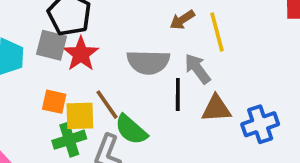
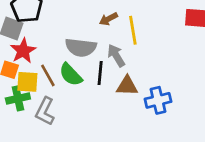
red star: (81, 54) -> (23, 51), moved
green semicircle: (131, 130) -> (71, 75), moved

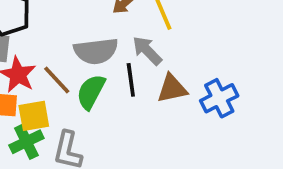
brown line: (48, 75) -> (57, 80), moved
green semicircle: (71, 75) -> (91, 92), turned 85

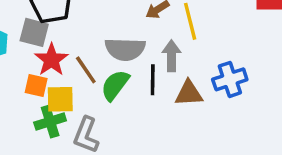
gray arrow: (147, 51) -> (171, 56), turned 36
blue cross: (219, 98) -> (230, 79), moved

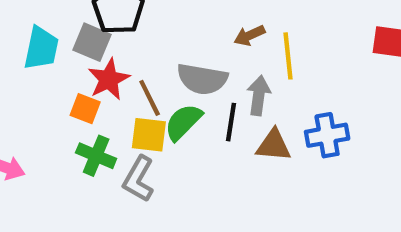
yellow square: (60, 99) -> (149, 135), moved
green cross: (50, 122) -> (96, 156), turned 32

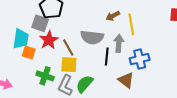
cyan trapezoid: (41, 48) -> (21, 39), moved
orange square: (85, 109) -> (29, 53), moved
green semicircle: (183, 122) -> (85, 84), moved
blue cross: (327, 135) -> (140, 59), moved
brown triangle: (274, 145) -> (126, 80), moved, turned 36

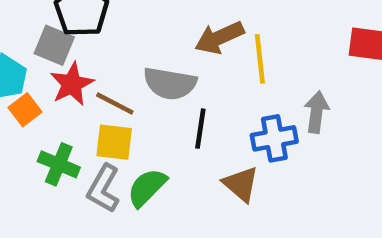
brown arrow: (113, 16) -> (219, 38), size x1.5
gray arrow: (119, 43) -> (317, 112), moved
brown line: (68, 48) -> (115, 103), turned -36
orange square: (29, 53) -> (25, 110), turned 32

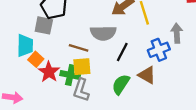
red star: (72, 84) -> (49, 72), moved
black line: (200, 129) -> (122, 52), turned 30
green cross: (59, 164) -> (70, 75), moved
green semicircle: (147, 188) -> (121, 84), moved

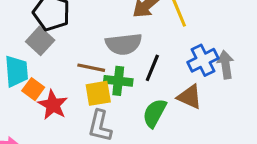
gray square: (44, 25) -> (40, 41), turned 36
gray arrow: (177, 33) -> (226, 65), moved
green cross: (70, 75) -> (118, 81), moved

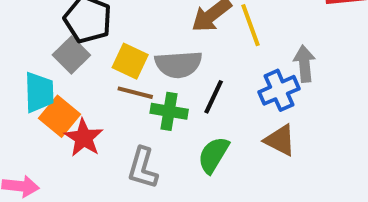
gray arrow: (226, 65) -> (304, 64), moved
orange square: (33, 89) -> (60, 116), size x1.4
yellow square: (98, 93) -> (130, 61), moved, turned 32
brown triangle: (190, 97) -> (280, 140), moved

